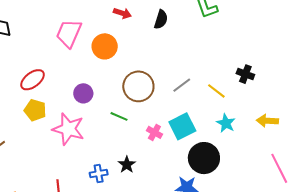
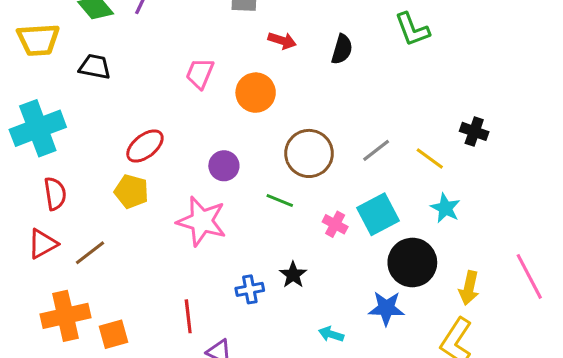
pink trapezoid: (69, 33) -> (200, 73), size x0.7
yellow pentagon: (35, 110) -> (131, 191), moved
yellow arrow: (267, 121) -> (469, 288), moved, turned -80

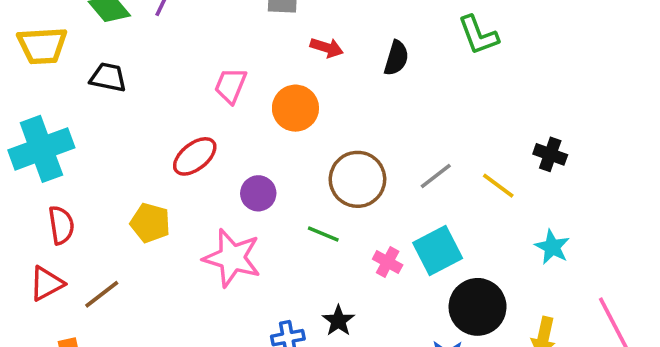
red ellipse: (145, 146) -> (195, 156), moved
cyan star: (445, 208) -> (552, 247), moved

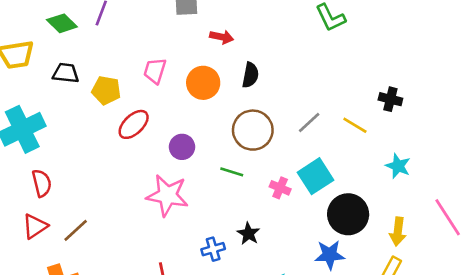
black semicircle: (396, 58) -> (250, 75), moved
yellow pentagon: (150, 223) -> (106, 90), moved

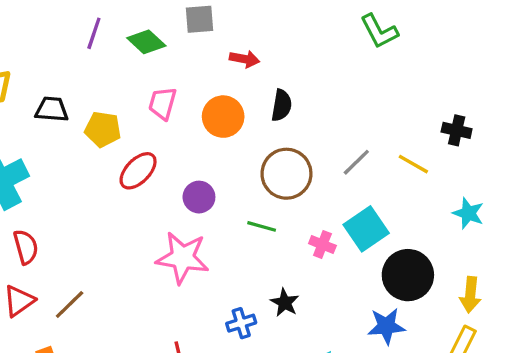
green diamond: (62, 23) -> (146, 42), moved

